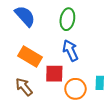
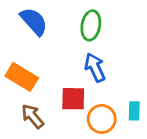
orange rectangle: (30, 57) -> (22, 77), moved

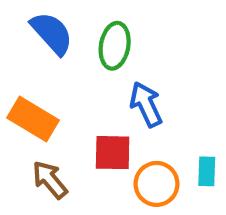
green ellipse: (91, 25) -> (115, 46), moved

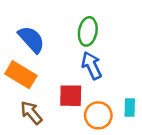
blue semicircle: (52, 33) -> (31, 39), moved
green ellipse: (115, 46) -> (88, 31), moved

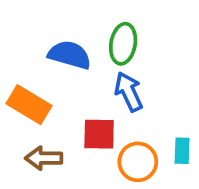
blue semicircle: (31, 39) -> (70, 55), moved, turned -32
brown arrow: (31, 113) -> (44, 158), turned -50

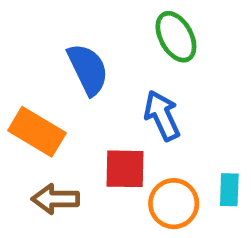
green ellipse: (123, 44) -> (176, 37), moved, turned -39
blue semicircle: (70, 55) -> (88, 69), turned 48

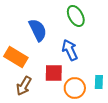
brown arrow: (55, 199) -> (24, 86), turned -60

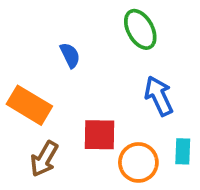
blue semicircle: (38, 30) -> (70, 55), size x0.6
blue arrow: (70, 50) -> (159, 96), moved

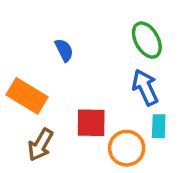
green ellipse: (140, 29) -> (147, 40), moved
cyan rectangle: (183, 151) -> (159, 126), moved

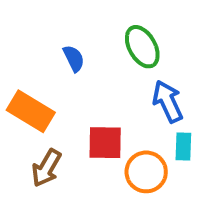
green ellipse: (147, 40) -> (142, 47), moved

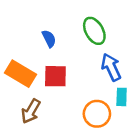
red square: (105, 143) -> (55, 76), moved

